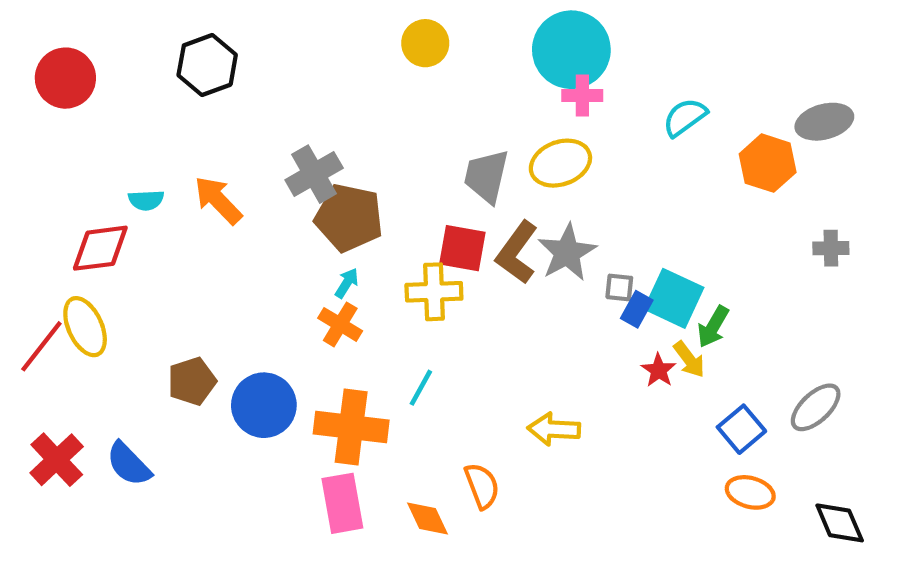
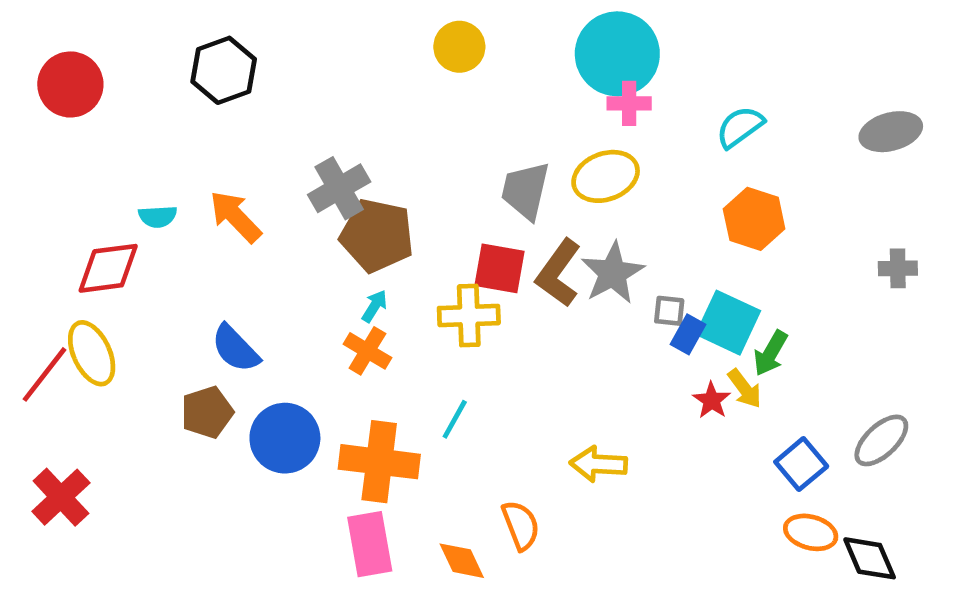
orange hexagon: (768, 163) -> (754, 219), moved
blue semicircle: (129, 464) -> (235, 349), moved
black diamond: (840, 523) -> (870, 558), moved

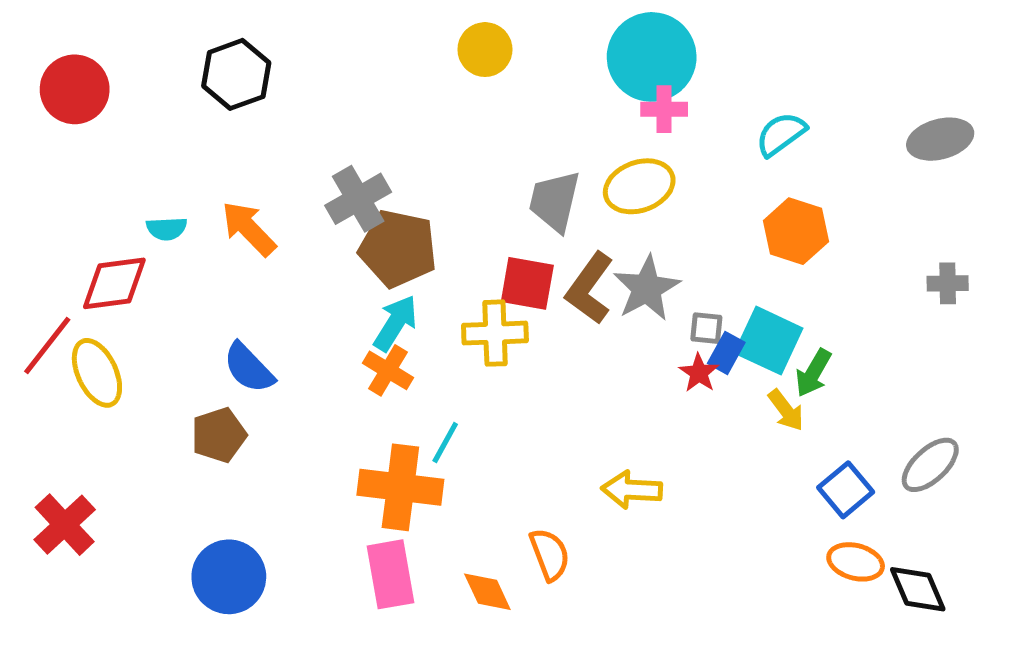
cyan arrow: (375, 306) -> (395, 323), size x1.6
red line: (44, 374) -> (47, 346), moved
red star: (712, 400) -> (699, 373), moved
cyan line: (455, 419) -> (445, 443), moved
blue circle: (285, 438) -> (229, 577), moved

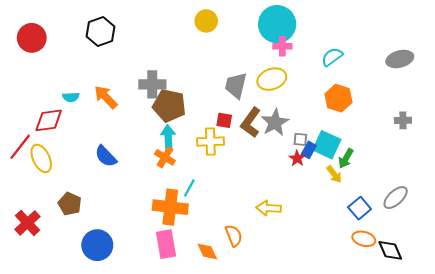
gray cross: (358, 199) -> (152, 84), turned 30
red square: (527, 283) -> (224, 120), size x0.7
cyan arrow: (395, 323) -> (168, 137), turned -35
brown pentagon: (219, 435) -> (70, 204), moved, turned -30

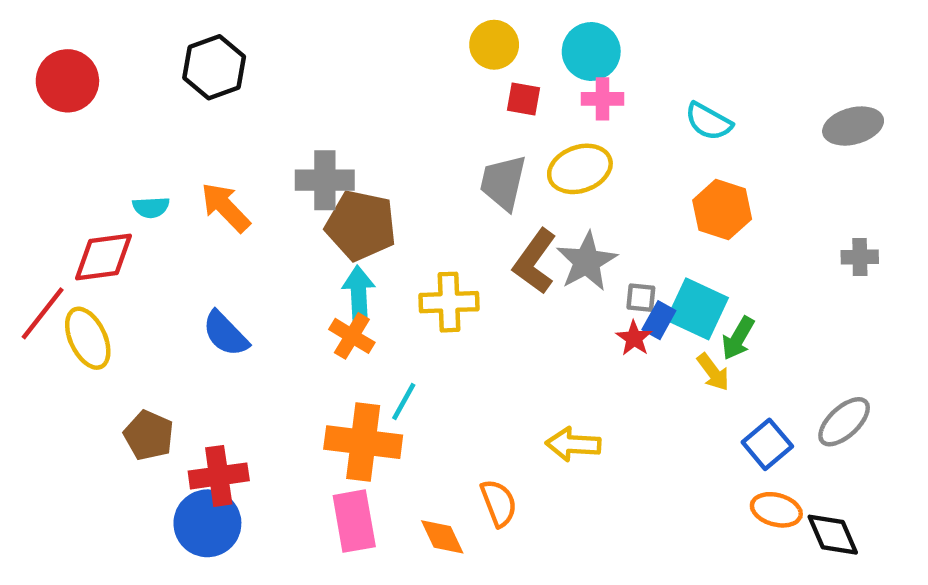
yellow circle: (206, 21) -> (494, 45), moved
cyan circle: (277, 24) -> (591, 52), size x0.7
cyan semicircle: (332, 57) -> (709, 121), turned -115
red square: (224, 120) -> (523, 99), moved
red cross: (27, 223) -> (219, 476), moved, turned 35

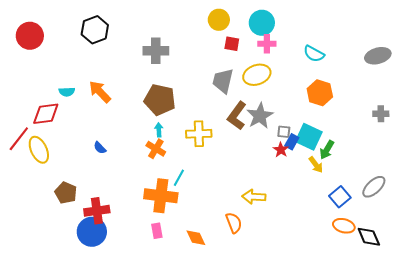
gray cross: (325, 180) -> (156, 51), moved
cyan arrow: (359, 293) -> (159, 130), size x0.6
blue semicircle: (225, 334) -> (100, 148), size x0.6
orange semicircle: (499, 503) -> (234, 223), moved
pink rectangle: (354, 521) -> (157, 231), size x0.6

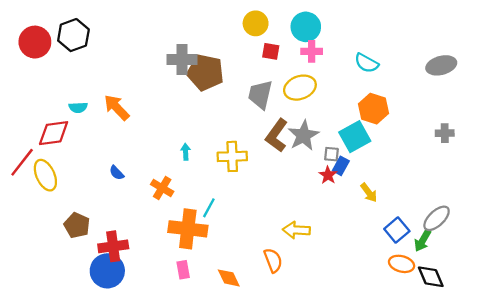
black hexagon: (95, 30) -> (73, 35), moved
brown pentagon: (160, 100) -> (205, 72), moved
cyan square: (309, 137) -> (355, 137), moved, turned 36
orange cross: (156, 149) -> (162, 188), moved
green arrow: (327, 150) -> (423, 241), moved

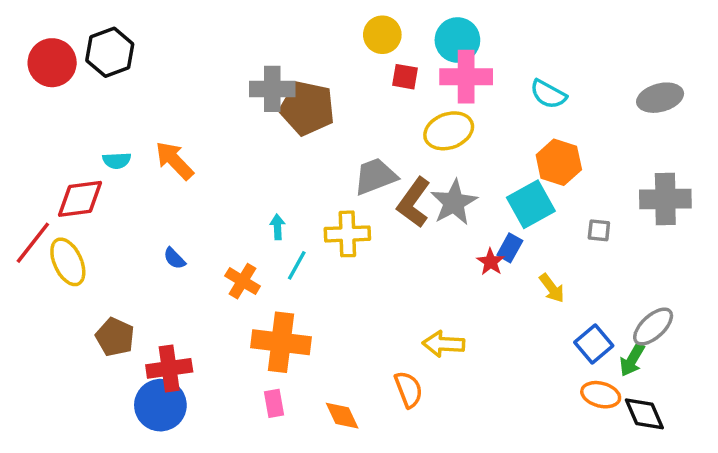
pink cross: (312, 51) -> (466, 77), size x1.6
gray trapezoid: (260, 95) -> (375, 176), moved, turned 56
gray cross: (445, 133) -> (665, 199), size x1.8
gray square: (331, 154) -> (599, 230), moved
cyan line: (209, 208) -> (297, 265), moved

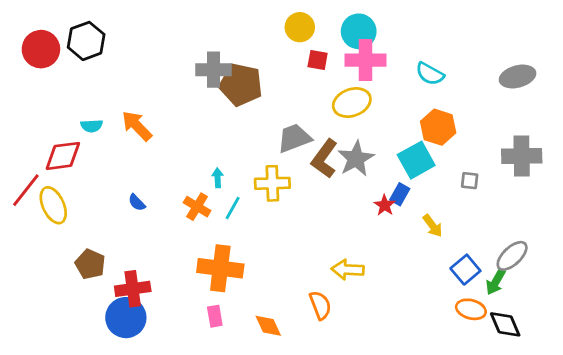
orange cross: (243, 281) -> (197, 207), moved

